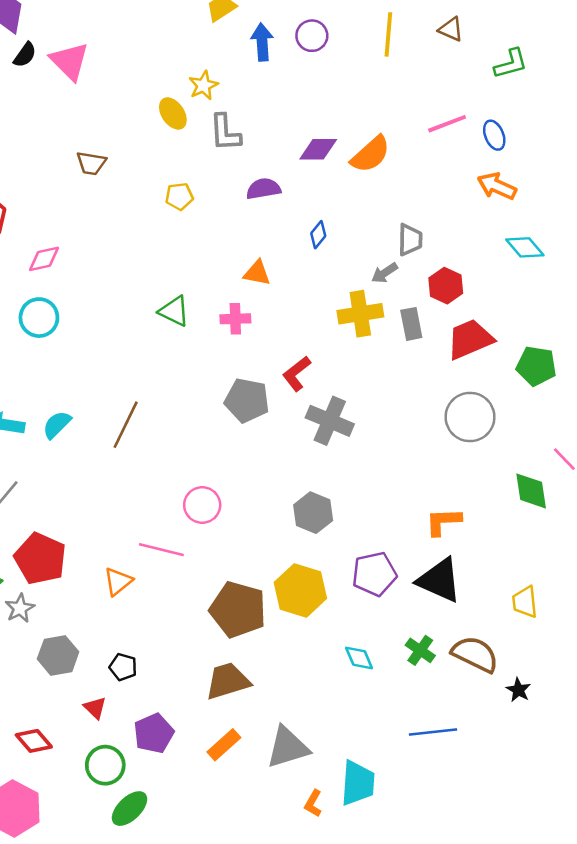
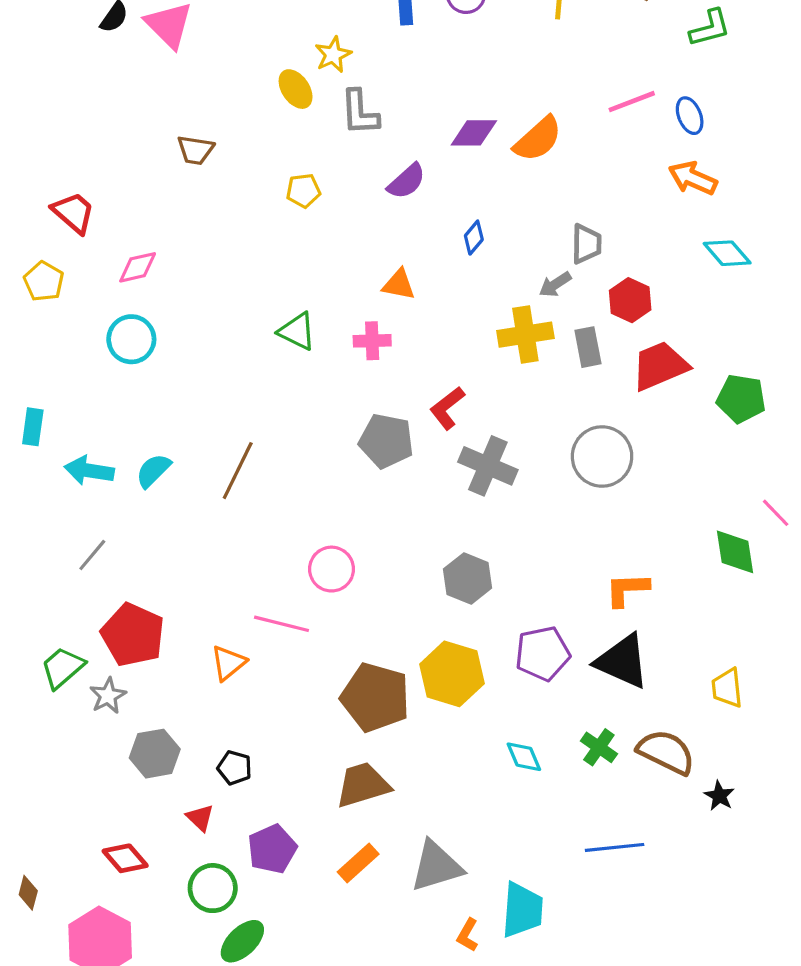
purple semicircle: (263, 189) -> (407, 181), turned 148
gray circle: (470, 417) -> (602, 456), moved

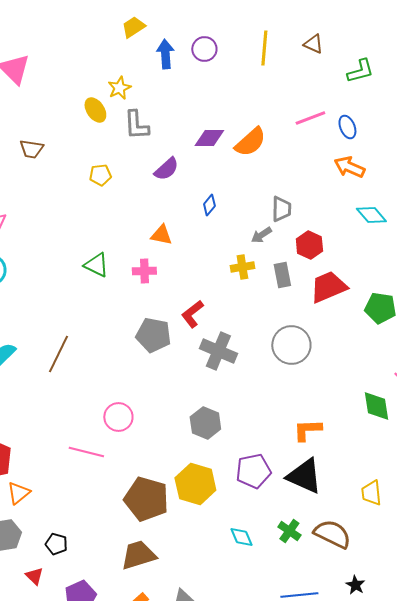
yellow cross: (525, 335) -> (242, 267), size x0.7
orange triangle: (228, 663) -> (18, 493), moved
black star: (719, 796) -> (355, 585), moved

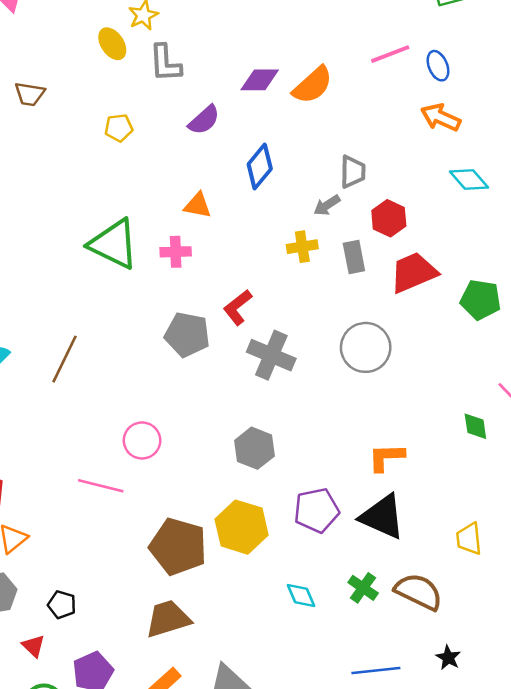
blue diamond: (209, 205) -> (260, 167), size x1.6
green triangle: (96, 265) -> (114, 244), size x1.6
green diamond: (376, 406) -> (475, 426), size x0.7

